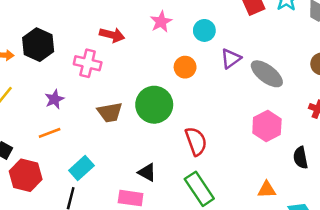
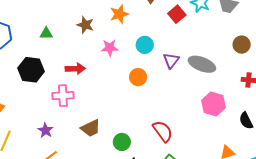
pink star: (161, 22) -> (110, 48), turned -30
black hexagon: (38, 45) -> (31, 70), moved
green circle: (154, 105) -> (122, 142), moved, size x0.6

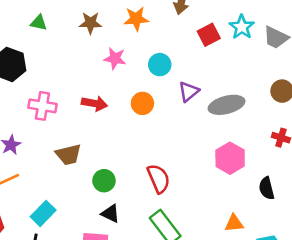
brown star: (85, 25) -> (90, 23), turned -30
gray ellipse: (202, 64) -> (227, 105), turned -48
red arrow: (75, 69) -> (94, 104), moved

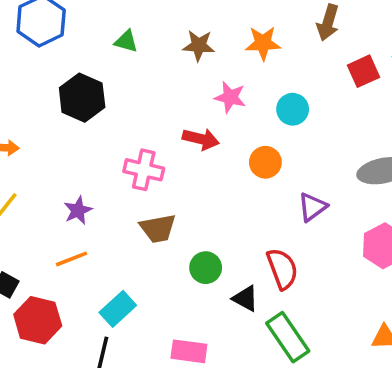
purple triangle: (189, 91) -> (312, 207), moved
red arrow: (94, 104) -> (201, 139), moved
pink cross: (42, 106) -> (144, 170), moved
black triangle: (110, 214) -> (245, 299), moved

